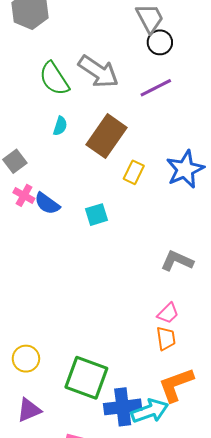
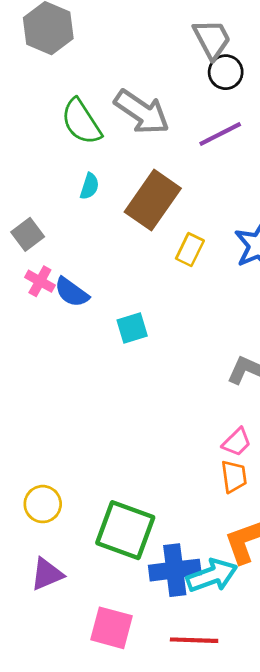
cyan square: (96, 215) -> (132, 328), moved

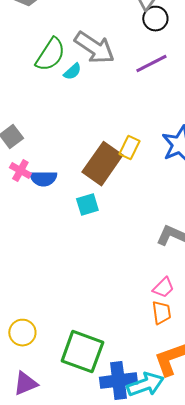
green semicircle: (81, 122) -> (50, 55), turned -114
cyan semicircle: (89, 186) -> (72, 72), moved, turned 30
brown rectangle: (153, 200) -> (102, 164), moved
blue semicircle: (72, 292) -> (43, 179), turned -36

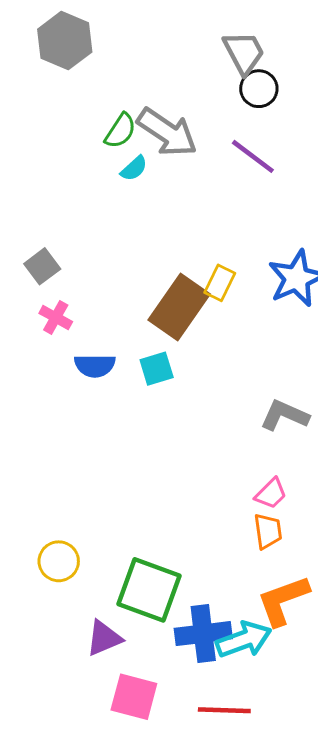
green semicircle: (50, 55) -> (120, 131), moved, size x0.7
purple line: (151, 64) -> (253, 156), turned 64
blue semicircle: (43, 179) -> (95, 366), moved
purple triangle: (25, 384) -> (104, 638), moved

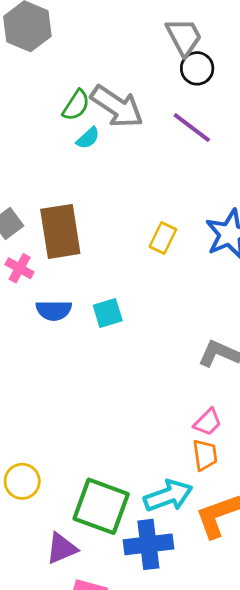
brown rectangle: (179, 307) -> (60, 231), moved, turned -44
cyan arrow: (244, 640) -> (168, 496), moved

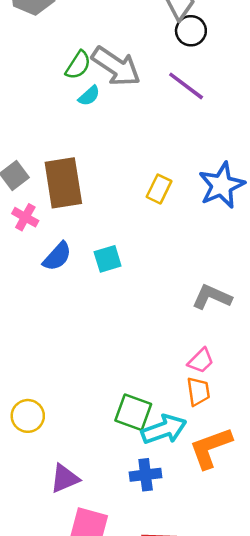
blue semicircle: (54, 310) -> (57, 256), turned -48
green square: (101, 506) -> (133, 412), moved, size x0.7
blue cross: (148, 544) -> (146, 475), size x0.7

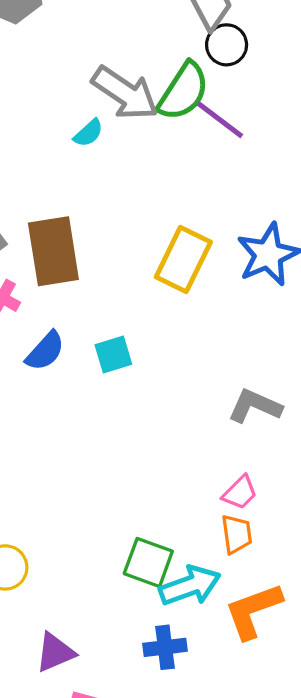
green semicircle: (78, 65) -> (183, 91), moved, size x1.5
yellow rectangle: (159, 189) -> (183, 260), size x1.6

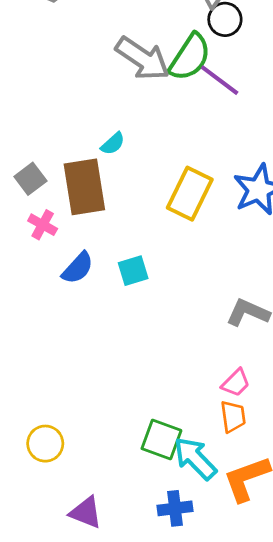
cyan semicircle: (88, 133) -> (113, 144), moved
cyan arrow: (190, 586) -> (195, 458), turned -114
purple triangle: (55, 652) -> (86, 512), turned 45

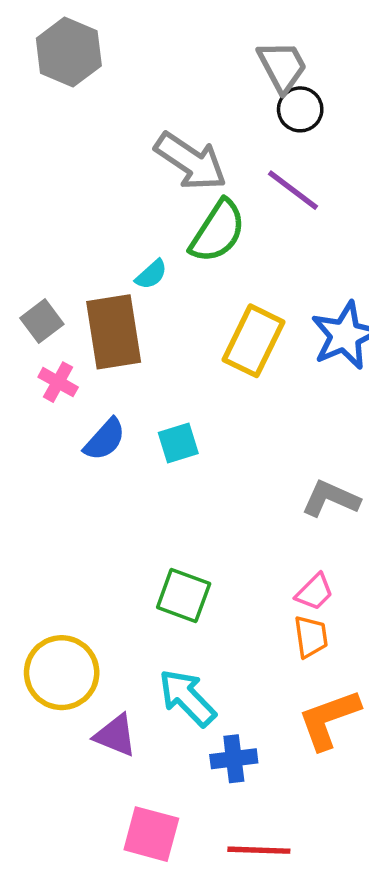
green semicircle: (190, 57) -> (218, 231), moved
green square: (161, 439) -> (184, 596), moved
yellow circle: (45, 444) -> (62, 673), size x1.5
cyan arrow: (195, 458) -> (187, 698), moved
purple triangle: (86, 512) -> (115, 735), moved

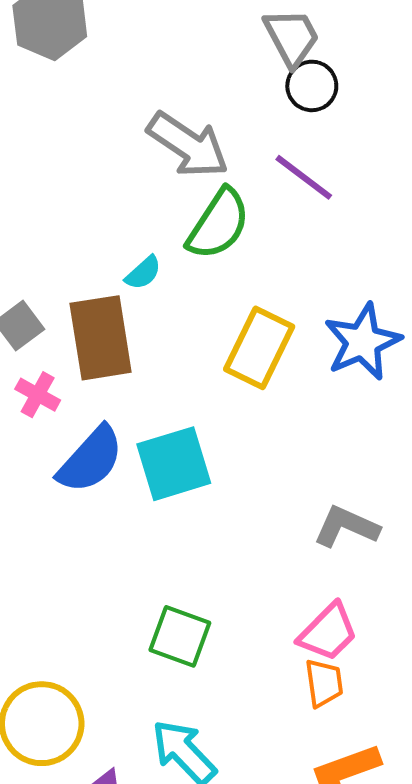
blue semicircle: (105, 439) -> (90, 460), size x1.4
cyan square: (178, 443) -> (174, 464), size x1.6
pink trapezoid: (315, 592) -> (328, 632), size x1.4

